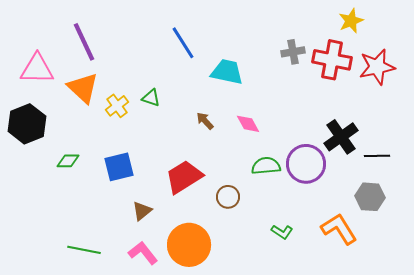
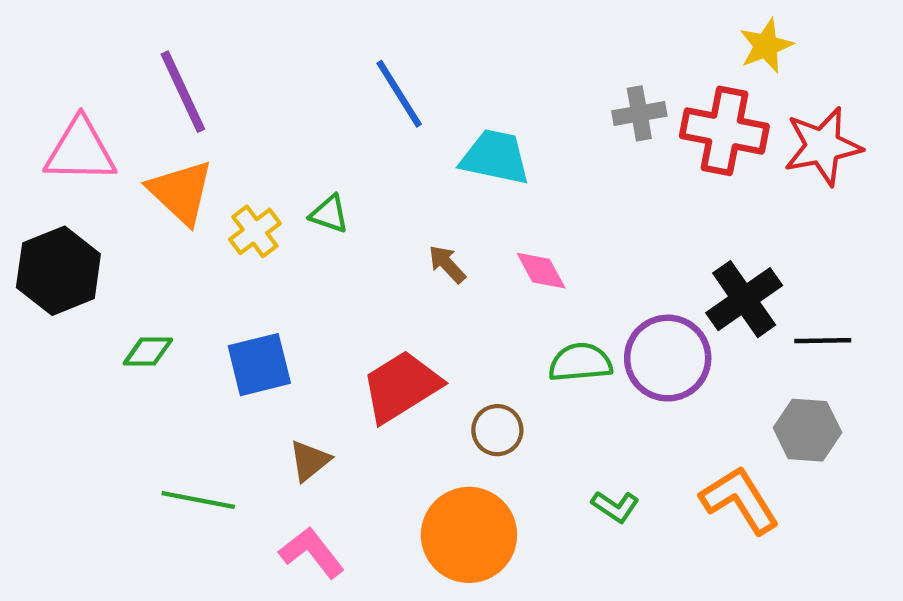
orange circle: (189, 245) -> (469, 535), moved
green line: (84, 250) -> (198, 500), moved

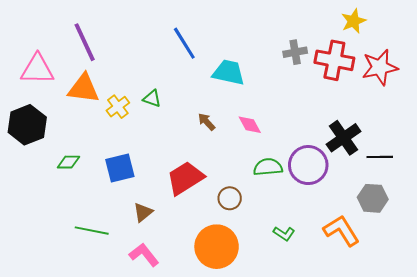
orange triangle: (181, 192) -> (84, 88), turned -36

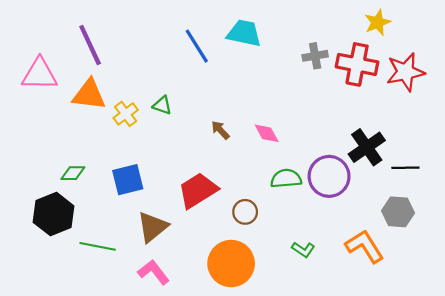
cyan trapezoid: (229, 72) -> (244, 33), moved
black hexagon: (27, 125) -> (54, 214), moved
brown triangle: (143, 212) -> (153, 227), size x1.5

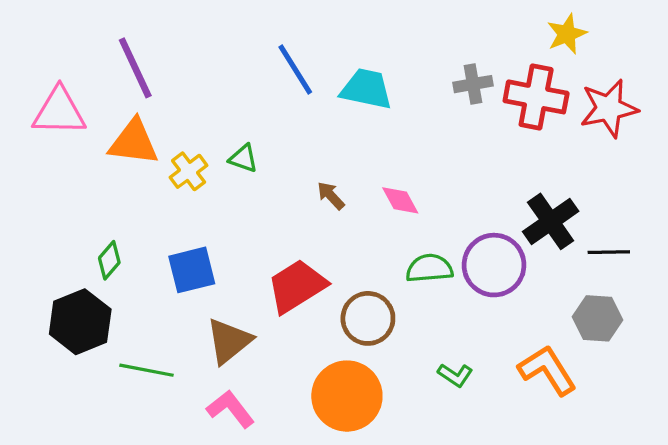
cyan trapezoid: (244, 33) -> (366, 89), moved
green diamond: (73, 173) -> (109, 260), turned -50
brown circle: (245, 212) -> (368, 318), size x1.4

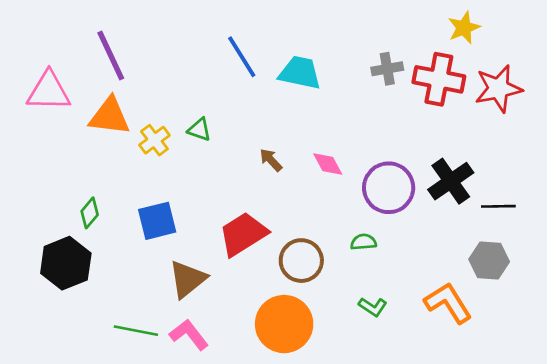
purple circle: (494, 265) -> (389, 188), moved
green semicircle: (429, 268) -> (363, 242), moved, size x0.7
green line: (146, 370) -> (136, 331), moved

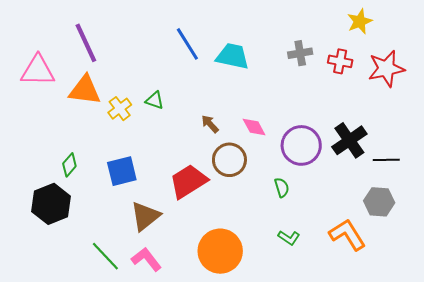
red cross: (439, 79) -> (340, 61), size x0.6
green semicircle: (363, 242) -> (282, 187), turned 78
brown circle: (301, 261) -> (229, 160), moved
green line: (136, 331) -> (105, 256), turned 36

